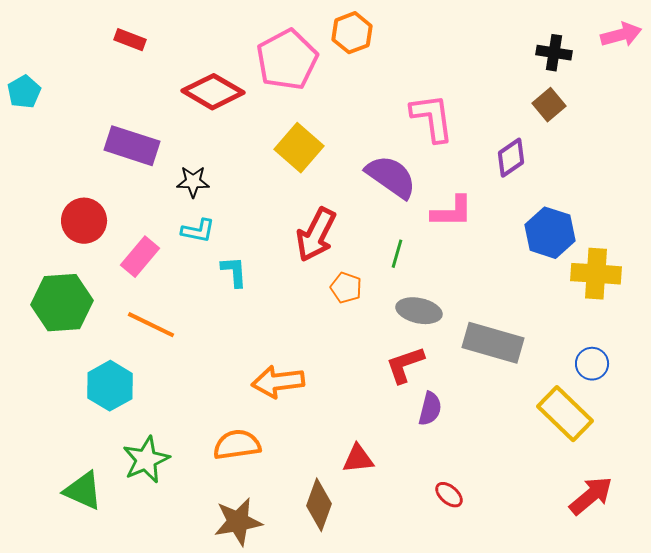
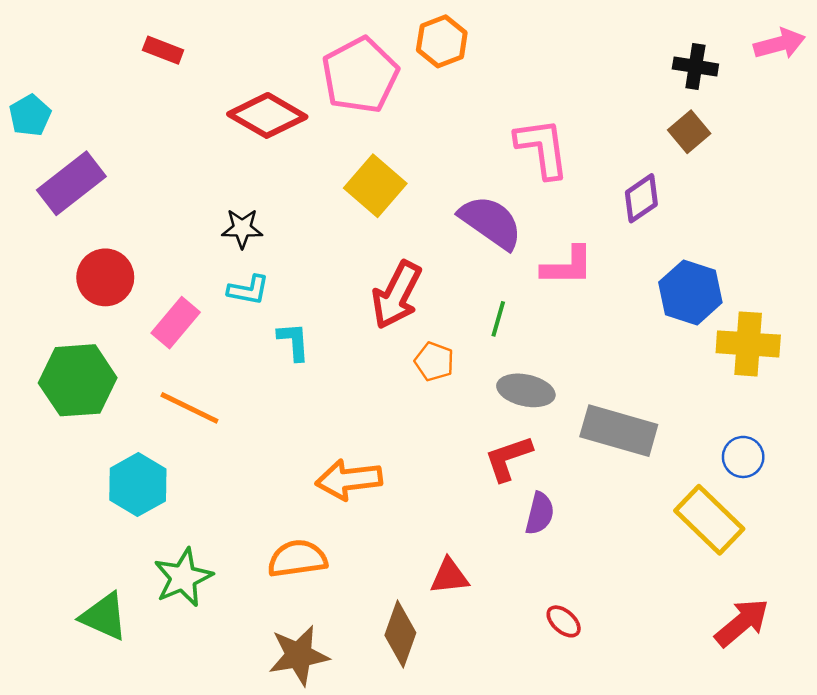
purple rectangle: (132, 146) -> (71, 183), moved, turned -56

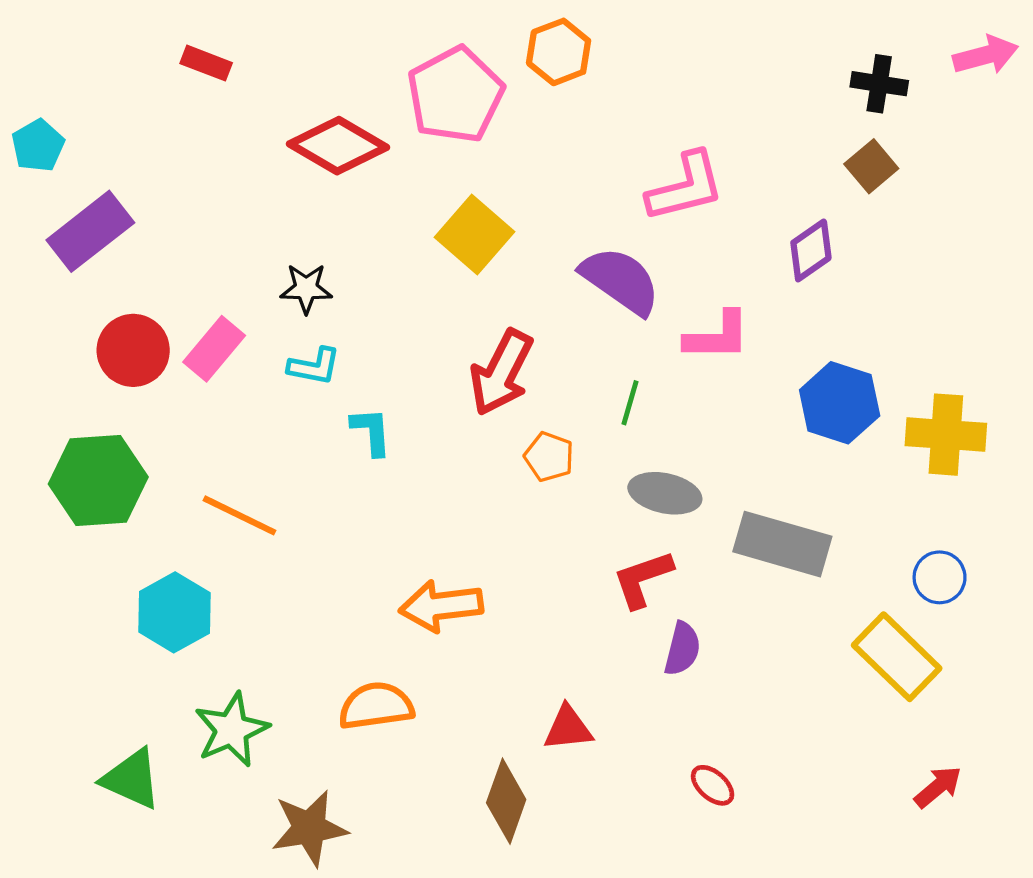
pink L-shape: (542, 148) -> (686, 187), turned 84
blue hexagon: (690, 292) -> (840, 403), moved
pink rectangle: (176, 323) -> (214, 349), moved
red arrow: (742, 623) -> (938, 787), size x0.7
brown star: (299, 655) -> (309, 828), moved

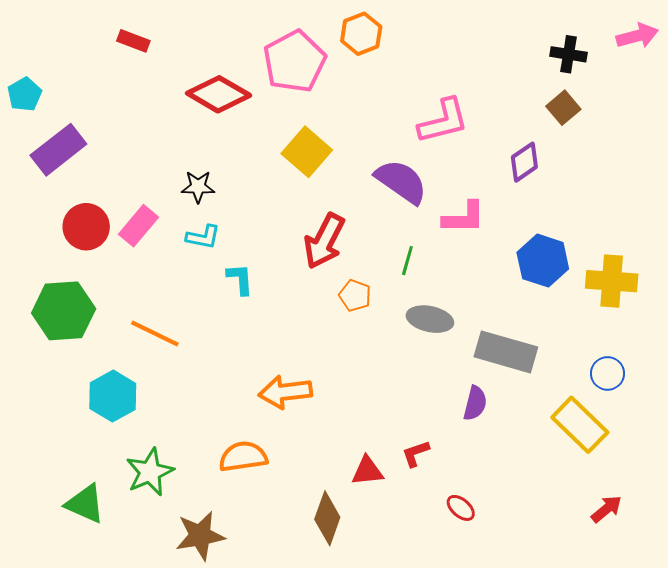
red L-shape: (643, 579) -> (416, 454), moved, size x0.7
purple semicircle: (682, 649) -> (475, 403), moved

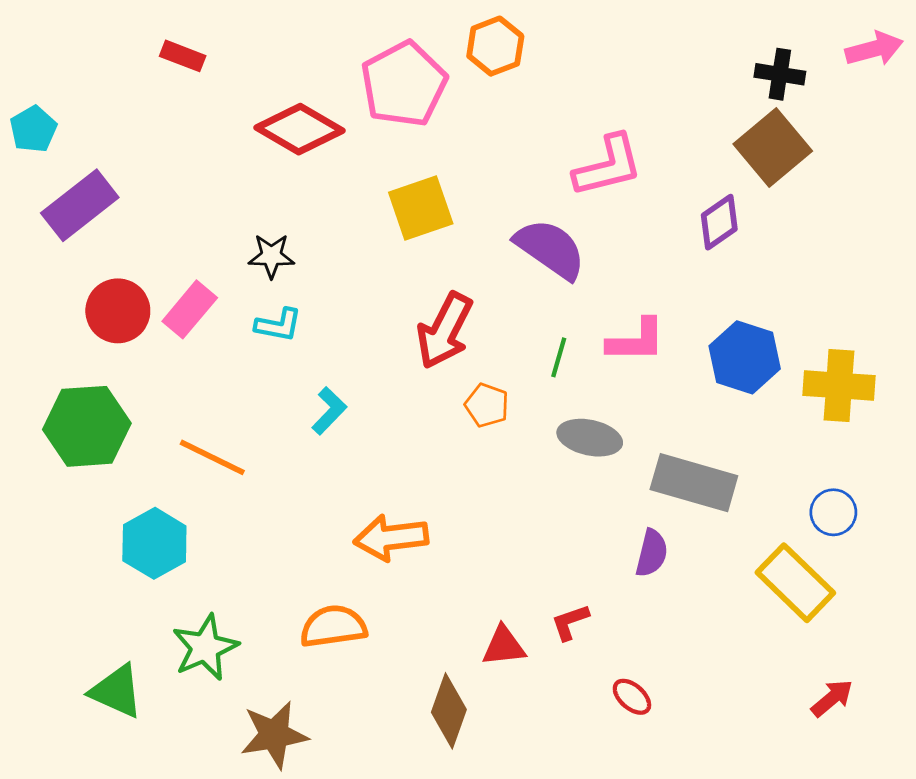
brown square: (563, 108) -> (773, 147), size x1.6
yellow square: (307, 152) -> (421, 208), turned 30
pink L-shape: (464, 217) -> (636, 340), moved
cyan L-shape: (240, 279) -> (329, 411), moved, turned 48

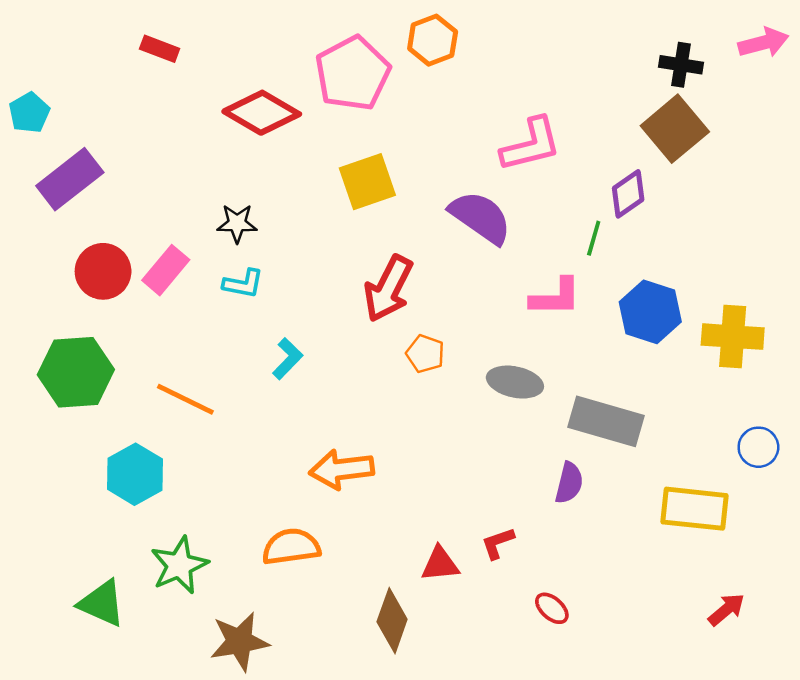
green line: (559, 357) -> (594, 238), moved
blue circle: (833, 512) -> (758, 447), moved
yellow rectangle: (795, 583) -> (695, 509), turned -38

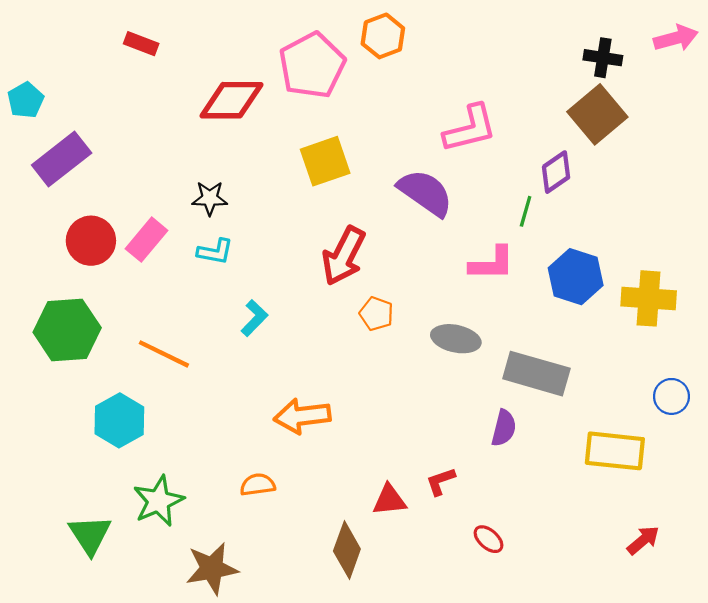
red diamond: (262, 113) -> (231, 100), turned -30
orange semicircle: (291, 547) -> (258, 485), size x0.7
green triangle: (102, 603) -> (90, 535), turned 33

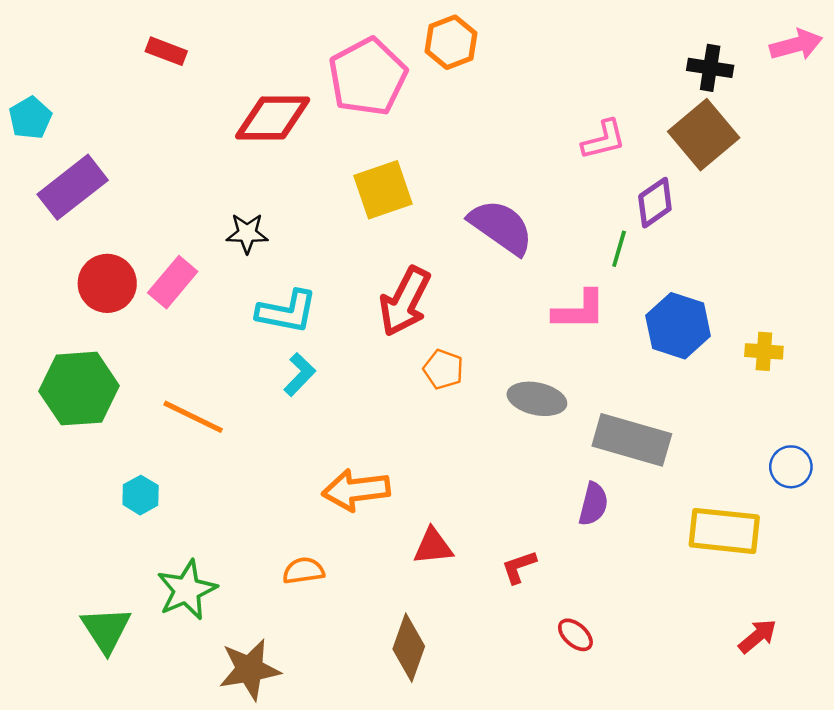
pink L-shape: (470, 129) -> (604, 140), moved, size x0.7
cyan L-shape: (215, 252) -> (287, 312), moved, size x1.4
yellow cross: (649, 298) -> (764, 351), size x0.6
cyan hexagon: (119, 420) -> (141, 495), size x0.6
red triangle: (389, 500) -> (433, 546), moved

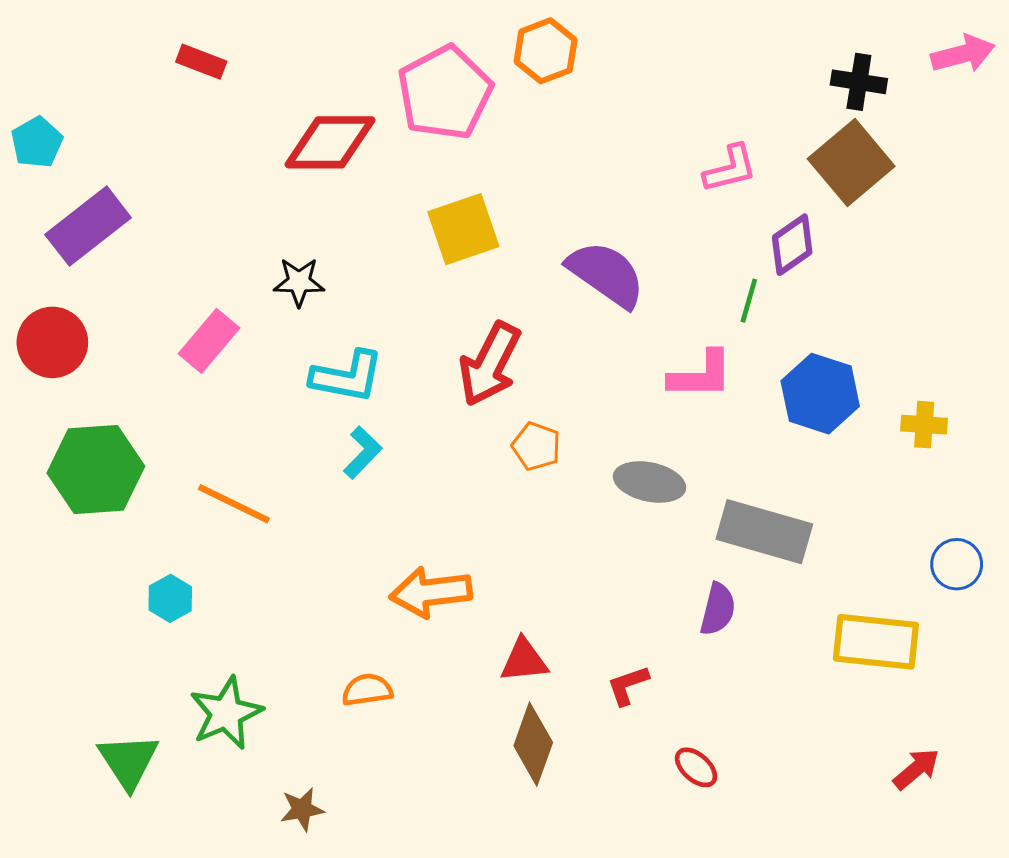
red circle: (107, 283) -> (52, 342), moved
brown diamond: (409, 648) -> (533, 744), moved
brown star: (250, 669) -> (302, 809), size x0.6

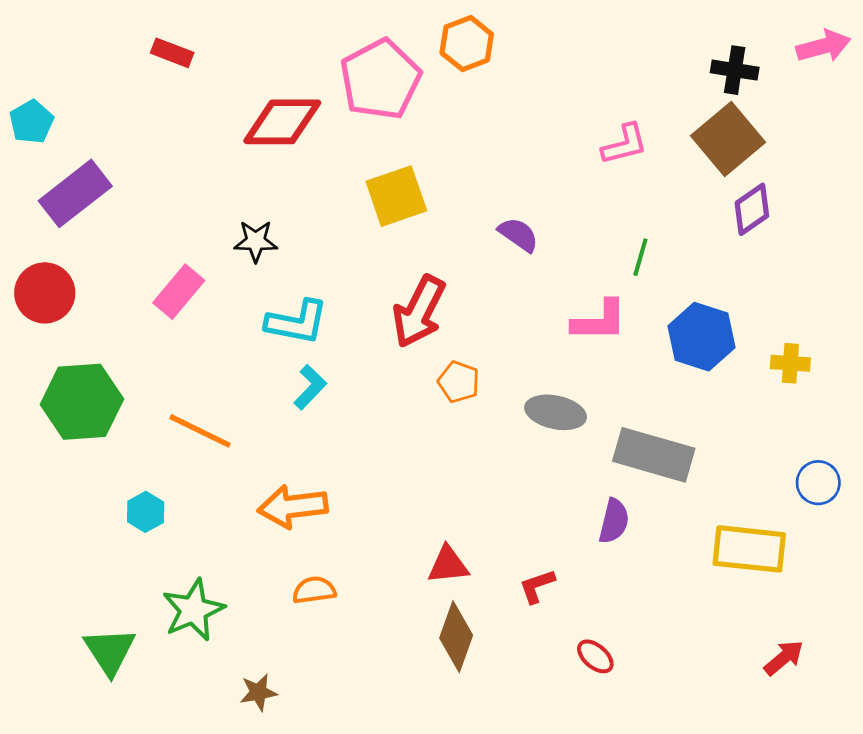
purple diamond: (792, 245) -> (752, 209), moved
purple semicircle: (606, 274) -> (518, 235), size x0.6
orange arrow: (431, 592) -> (293, 507), moved

